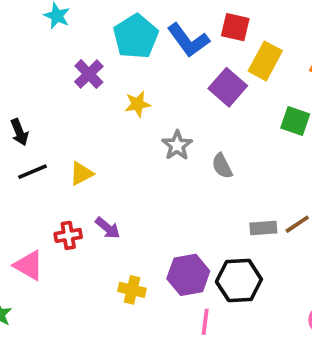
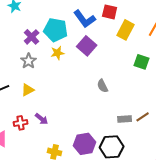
cyan pentagon: (136, 36) -> (56, 30), moved, turned -30
purple square: (228, 87) -> (87, 46), moved
gray star: (177, 145) -> (29, 61), moved

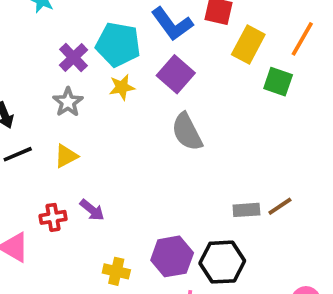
green square: (142, 62) -> (278, 82), moved
gray semicircle: (103, 86) -> (187, 132), moved, size x1.5

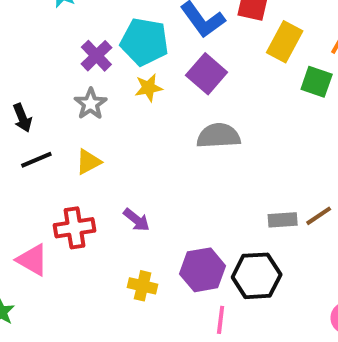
gray semicircle: (187, 132) -> (219, 136), turned 114
purple arrow: (92, 210) -> (137, 220), moved
red cross: (53, 217) -> (74, 228), size x1.4

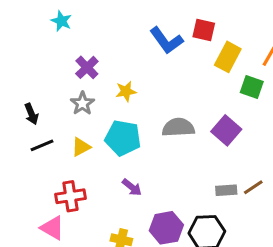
cyan pentagon: (145, 42) -> (123, 138), moved
purple square: (207, 74) -> (226, 130), moved
purple arrow: (137, 220) -> (132, 187), moved
pink triangle: (32, 260) -> (52, 228), moved

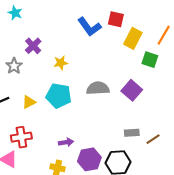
gray star: (82, 103) -> (14, 66), moved
purple arrow: (132, 187) -> (66, 142), moved, turned -48
brown line: (253, 187) -> (153, 139), moved

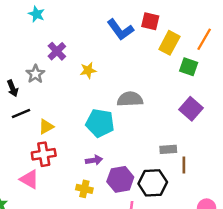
purple square: (132, 90) -> (191, 109), moved
cyan pentagon: (59, 96) -> (100, 123), moved
yellow triangle: (29, 102) -> (46, 127), moved
brown line: (153, 139) -> (184, 165), moved, turned -56

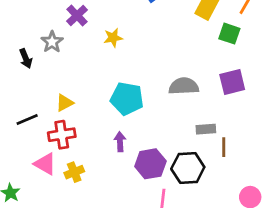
gray semicircle: (130, 99) -> (184, 86), moved
purple square: (191, 109) -> (232, 82), turned 35
black line: (21, 113) -> (27, 119), moved
purple arrow: (94, 160) -> (120, 142), turned -84
yellow cross: (84, 189) -> (74, 172), moved, turned -35

